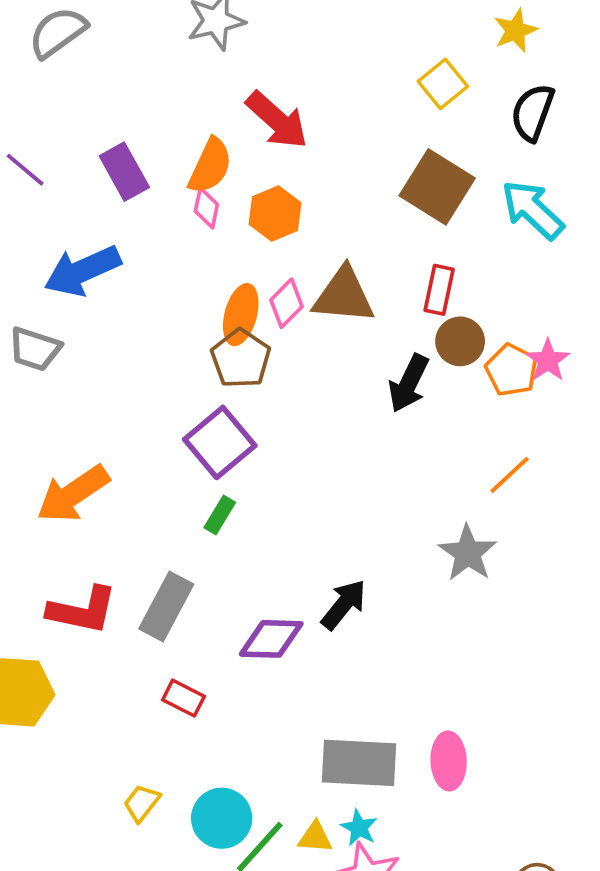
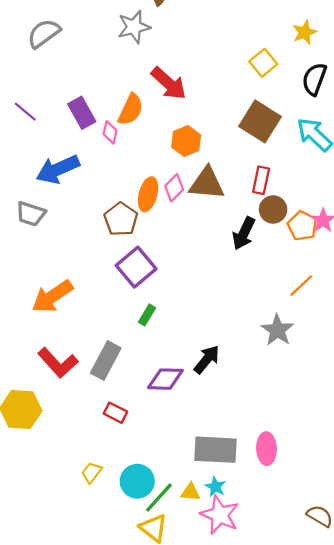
pink diamond: (206, 208) -> (110, 132), moved
orange hexagon: (275, 214) -> (186, 141), moved
brown pentagon: (241, 359) -> (121, 219), moved
green rectangle: (220, 515) -> (147, 315), moved
red L-shape: (82, 610) -> (58, 363), turned 36

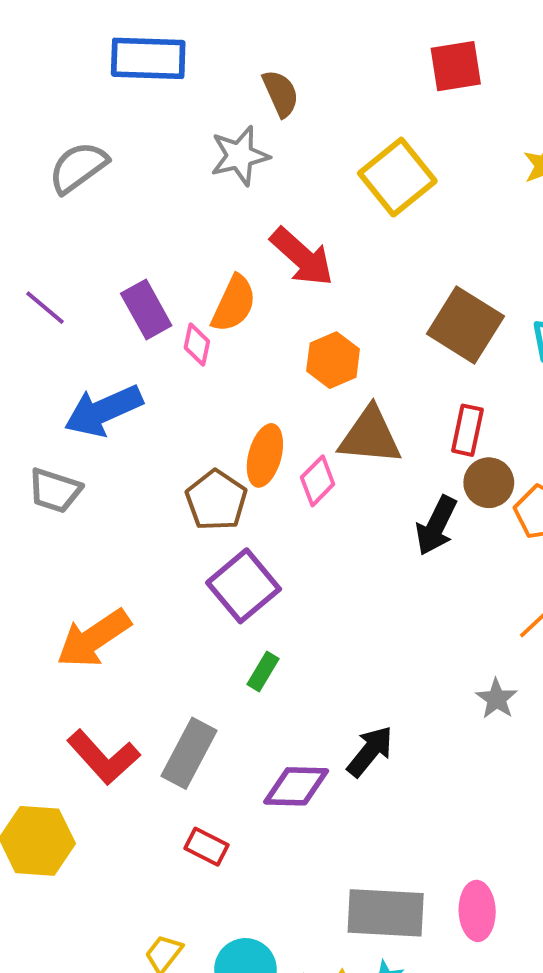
yellow square: (263, 63) -> (397, 177), moved, size x1.5
pink diamond: (174, 188) -> (318, 481), moved
gray star: (277, 330) -> (497, 699), size x0.7

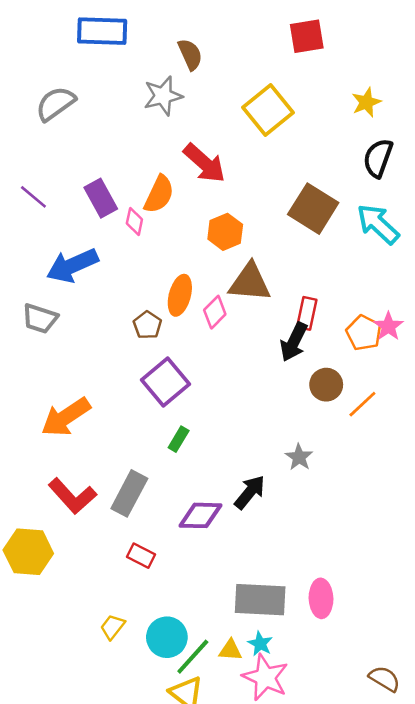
red rectangle: (467, 430) -> (307, 313), moved
brown circle: (489, 483) -> (326, 385), moved
brown pentagon: (216, 500) -> (147, 325), size x0.7
gray star: (497, 699) -> (299, 457), moved

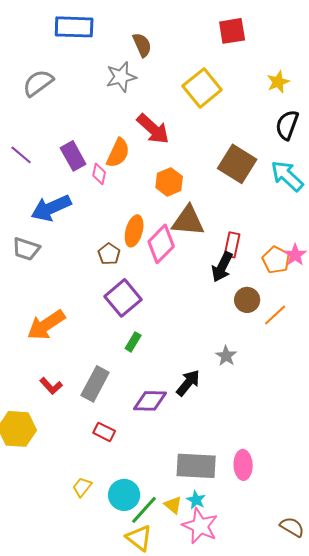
pink diamond: (215, 312) -> (161, 244), size x1.5
red L-shape: (72, 496) -> (51, 386), size x0.6
yellow triangle: (230, 650) -> (173, 505), turned 36

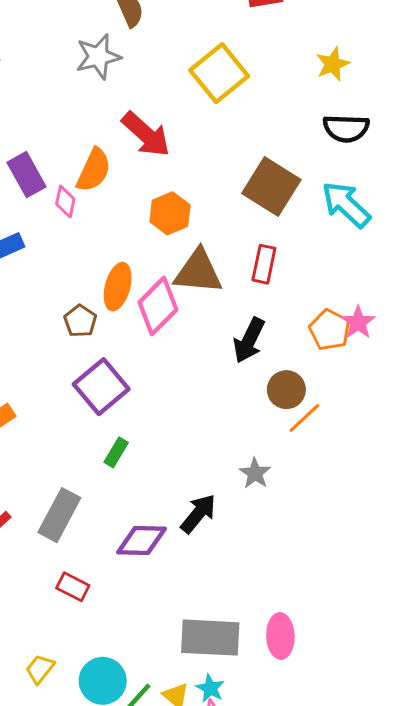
black semicircle: (287, 125) -> (346, 128), turned -108
red rectangle: (232, 245) -> (264, 264), moved
orange line: (275, 315) -> (304, 418), moved

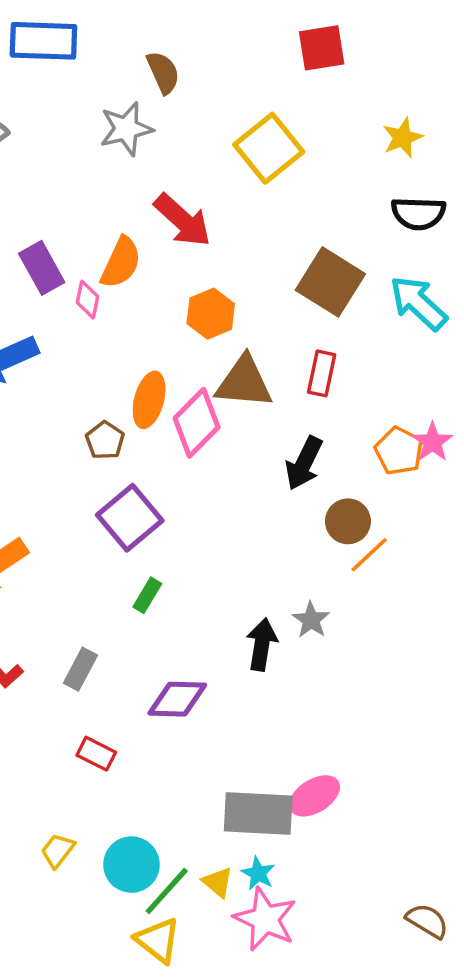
black arrow: (198, 514) -> (262, 645), moved, turned -30
gray rectangle: (59, 515) -> (80, 669), size x0.7
pink ellipse: (280, 636) -> (315, 796), moved, turned 60

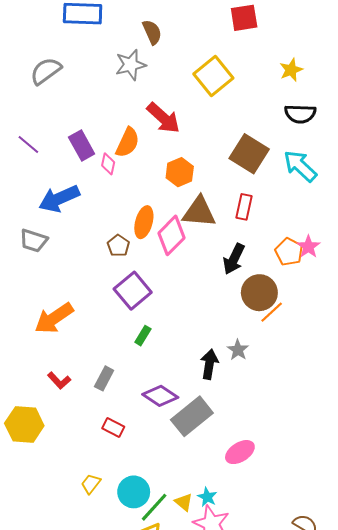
brown circle: (348, 521) -> (259, 293), size x1.4
purple diamond: (177, 699) -> (160, 396), turned 32
gray rectangle: (258, 814) -> (192, 416), moved, turned -42

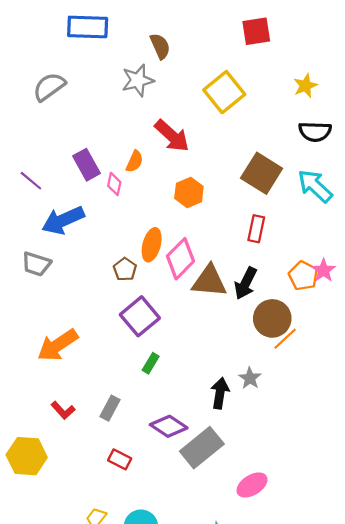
orange semicircle: (128, 142) -> (135, 161), size x0.7
purple line: (28, 144) -> (31, 181), moved
brown triangle: (199, 212) -> (209, 281), moved

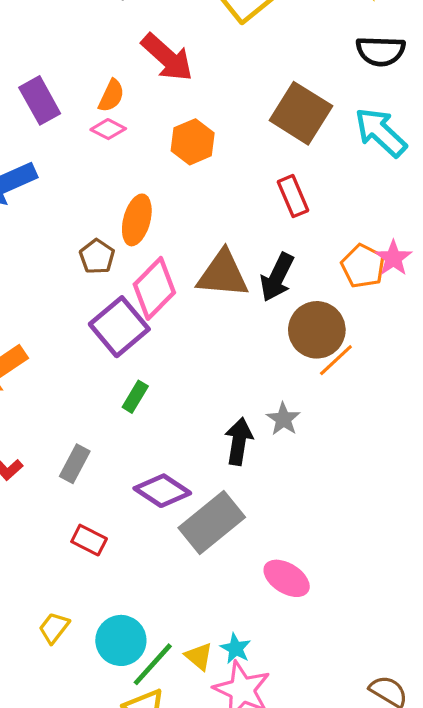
pink diamond: (114, 184) -> (108, 129), moved, turned -75
red rectangle: (256, 229) -> (293, 196), turned -35
pink diamond: (180, 259) -> (154, 288), moved
pink ellipse: (252, 485) -> (287, 578), turned 64

